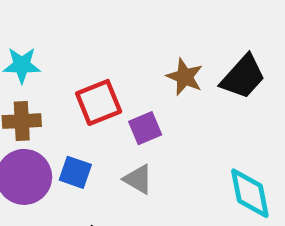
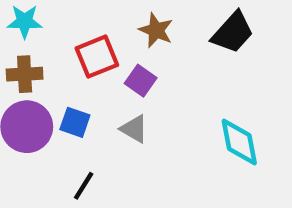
brown star: (185, 77) -> (156, 30), moved
purple square: (145, 128) -> (141, 81), turned -32

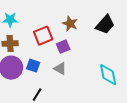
purple square: (141, 81) -> (63, 47), turned 32

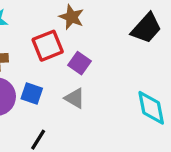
brown star: (70, 24) -> (72, 17), moved
purple square: (63, 47) -> (79, 63), turned -32

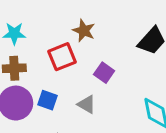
purple square: (79, 63) -> (104, 73), moved

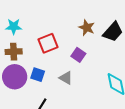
brown star: (84, 31) -> (87, 28), moved

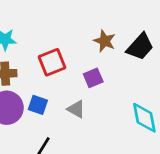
purple square: (78, 55) -> (93, 78), turned 32

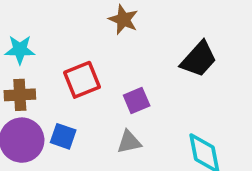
brown star: (105, 41) -> (123, 20), moved
gray triangle: (76, 109) -> (129, 142), moved, turned -42

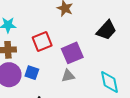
purple square: (137, 101) -> (72, 53), size x1.5

